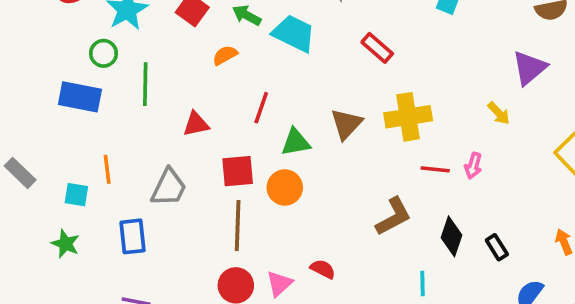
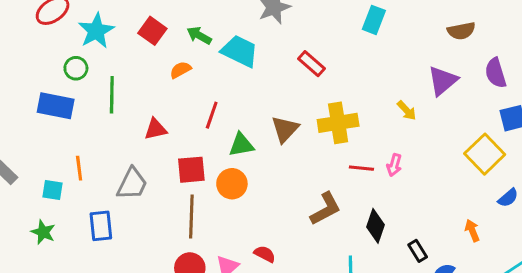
yellow arrow: (499, 113) -> (407, 110), moved
black rectangle: (497, 247) -> (418, 251), moved

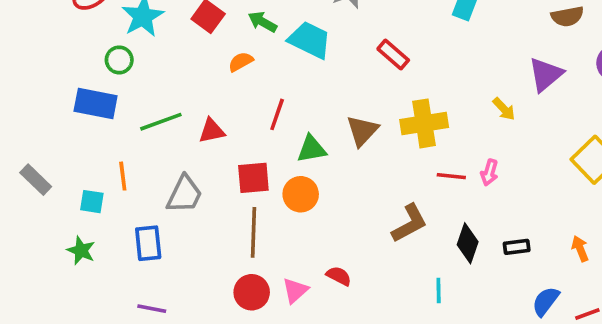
green line: (112, 95) -> (161, 122), moved, turned 69
black rectangle: (418, 251) -> (517, 247), moved, turned -65

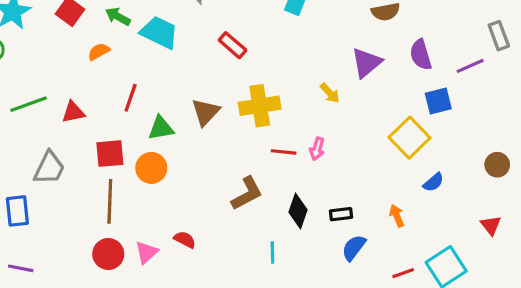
blue semicircle: (546, 301) -> (354, 248), moved

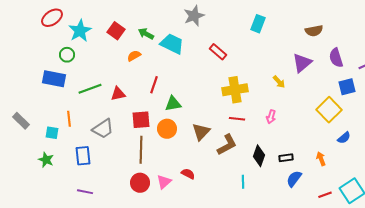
brown triangle: (205, 112) -> (201, 132), moved
red line: (284, 152) -> (237, 119), moved
gray trapezoid: (49, 168) -> (103, 129), turned 30

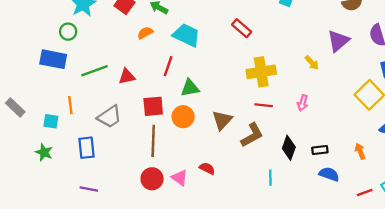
cyan trapezoid: (172, 44) -> (187, 35), moved
blue semicircle: (294, 179) -> (329, 174), turned 72
pink triangle: (164, 182) -> (180, 178), turned -42

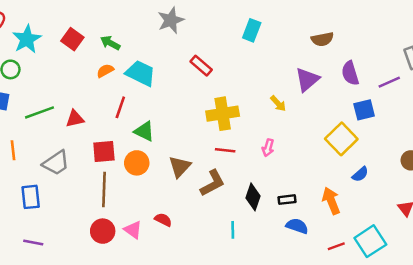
orange semicircle: (145, 33) -> (105, 71), moved
green triangle: (190, 88) -> (144, 131), turned 36
orange arrow: (360, 151) -> (331, 201), size x1.5

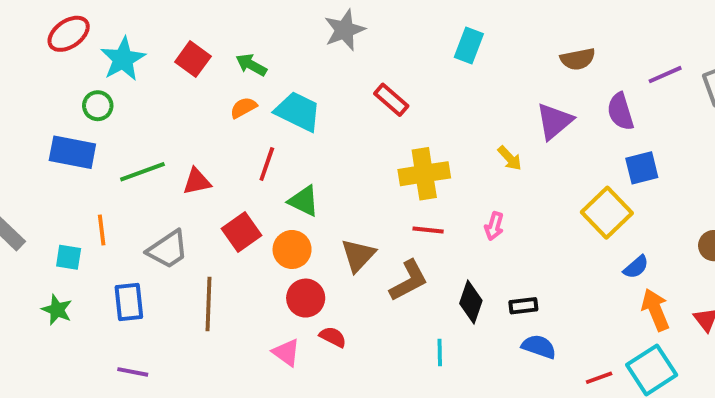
purple line: (389, 82) -> (665, 75), moved
red square: (104, 152) -> (242, 232), turned -30
brown line: (104, 189) -> (208, 304), moved
orange arrow: (331, 201) -> (655, 310), moved
red circle: (103, 231) -> (306, 298), moved

